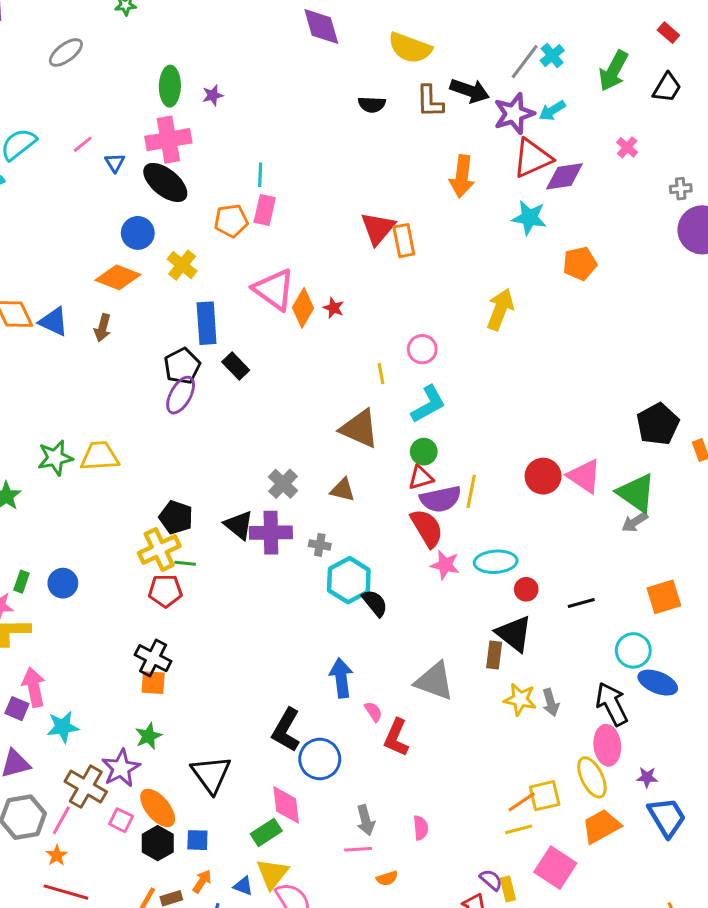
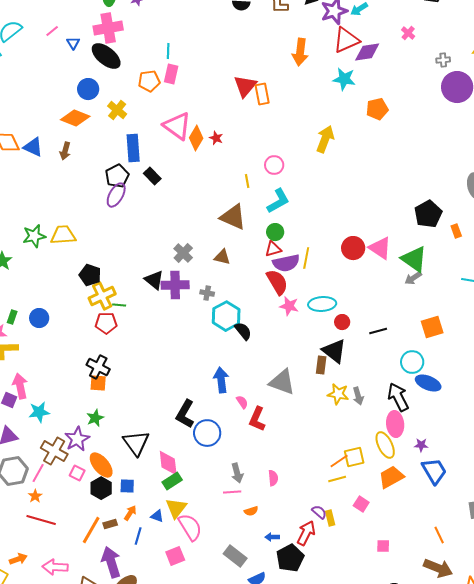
black pentagon: (176, 517) -> (90, 275), moved
pink diamond: (286, 805) -> (168, 463), moved
pink square: (555, 868) -> (361, 504), size x0.6

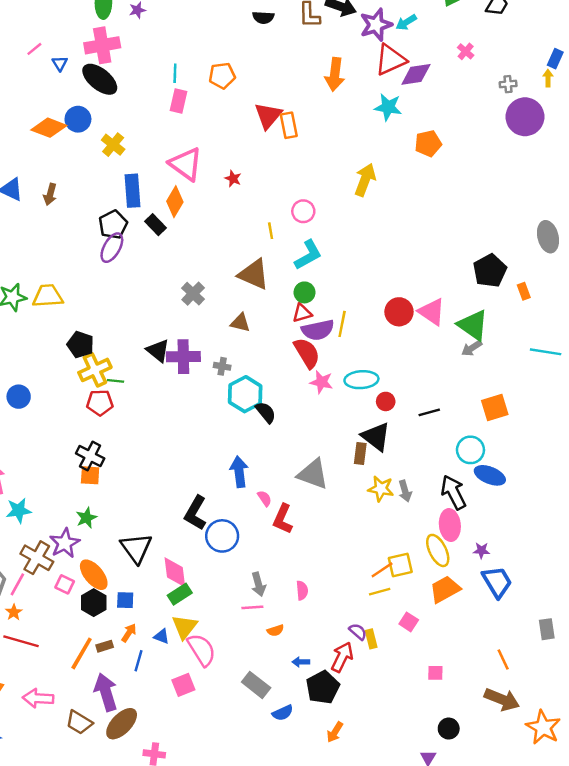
orange pentagon: (149, 81) -> (222, 76), moved
orange diamond: (75, 118) -> (49, 128), moved
orange diamond: (196, 138) -> (175, 202), moved
gray cross: (183, 253) -> (193, 294), moved

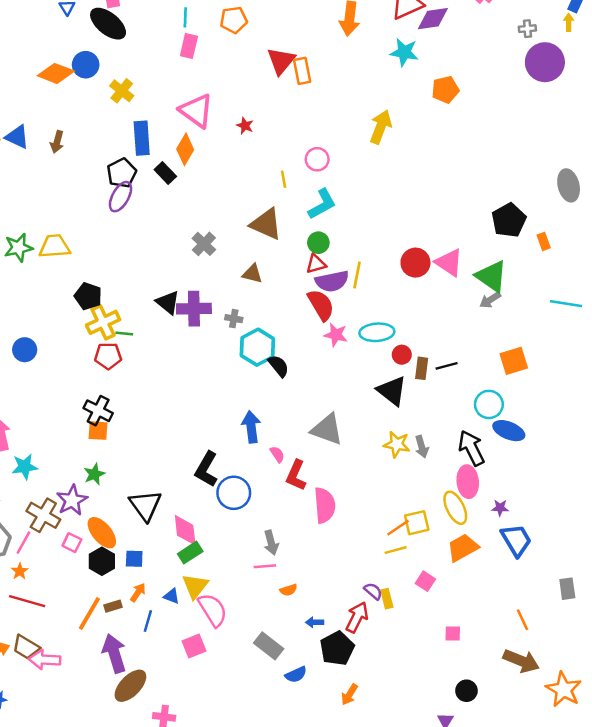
brown rectangle: (360, 454) -> (422, 368), moved
pink semicircle: (302, 590) -> (325, 505), moved, size x1.8
brown trapezoid: (79, 722) -> (26, 647), moved

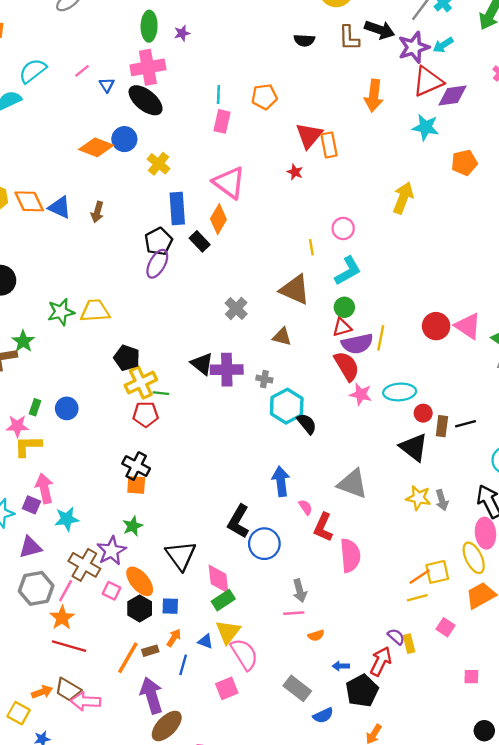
red star: (245, 126) -> (295, 172), moved
orange star: (20, 571) -> (62, 618), size x1.5

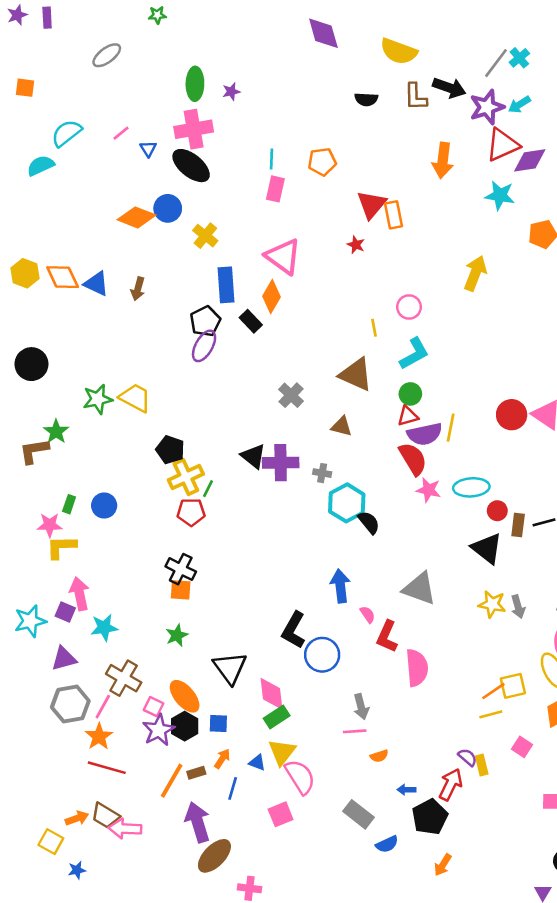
yellow trapezoid: (95, 311) -> (135, 398), turned 32
green line: (161, 393) -> (208, 489), turned -70
purple star: (111, 551) -> (159, 730), moved

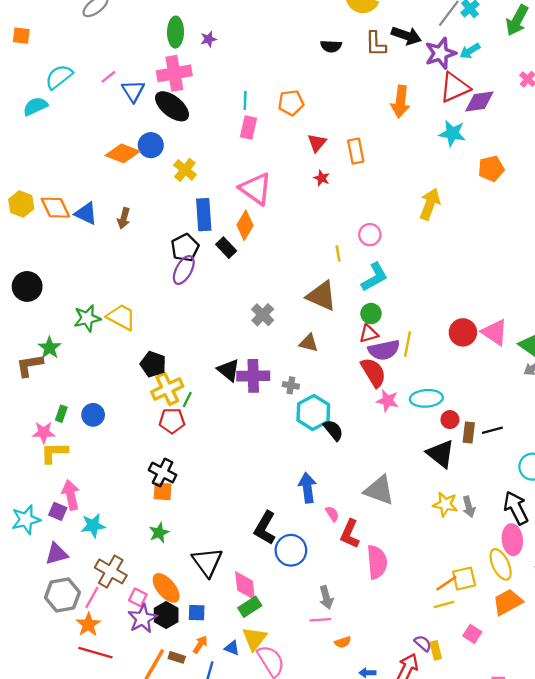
blue triangle: (148, 149) -> (133, 91), size x1.5
red triangle: (371, 204) -> (317, 143), moved, size x0.7
brown rectangle: (196, 773) -> (177, 657), turned 35

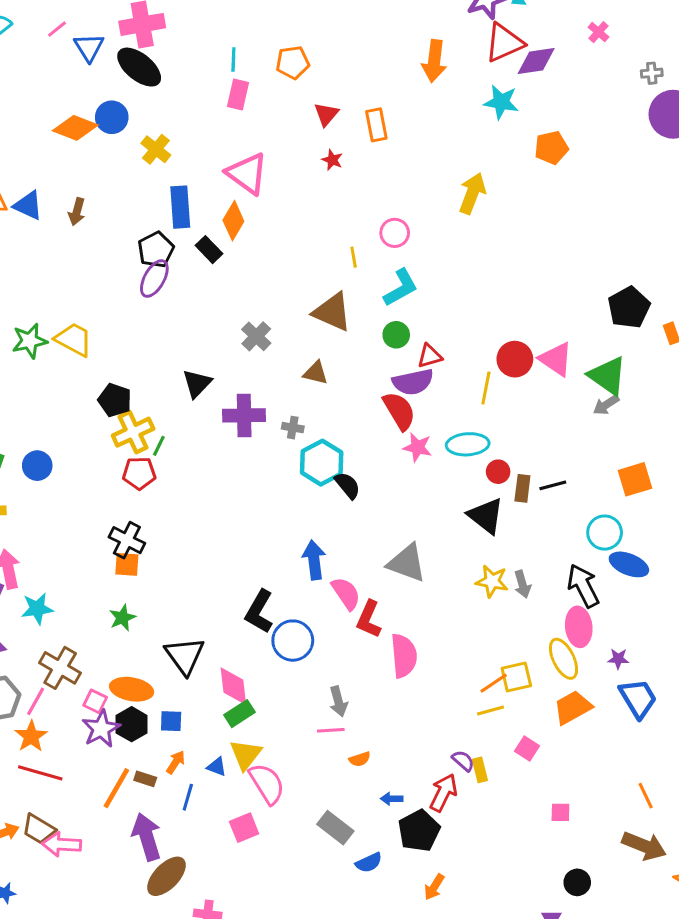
red triangle: (369, 334) -> (430, 356), moved
yellow line: (408, 344) -> (486, 388), moved
black triangle: (229, 370) -> (197, 383), moved, turned 35
pink semicircle: (332, 514) -> (346, 593), size x1.6
orange ellipse: (166, 588) -> (132, 689), turned -40

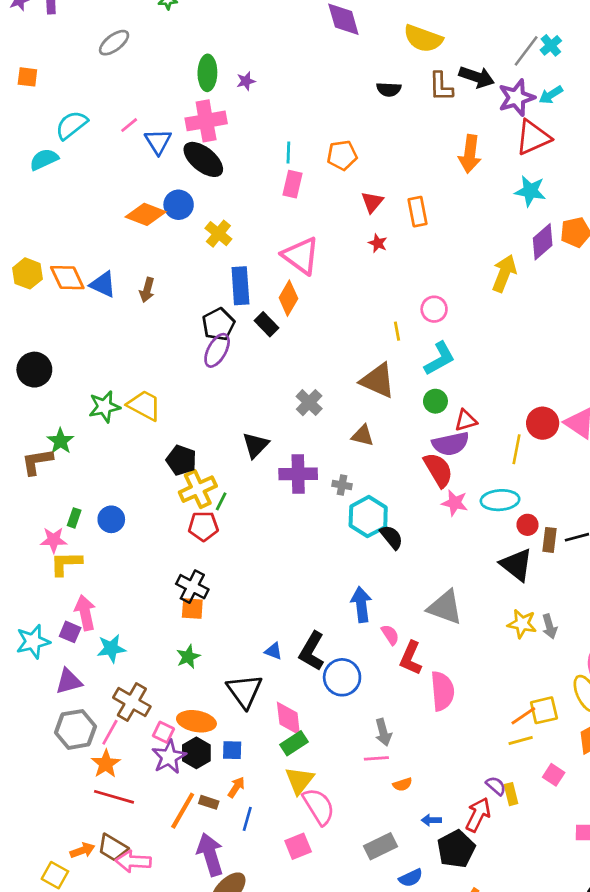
purple diamond: (536, 61) -> (543, 242), moved, turned -33
pink semicircle: (346, 593) -> (390, 635), size x0.7
blue triangle: (217, 767) -> (273, 651), moved
gray rectangle: (335, 828) -> (381, 846), turned -64

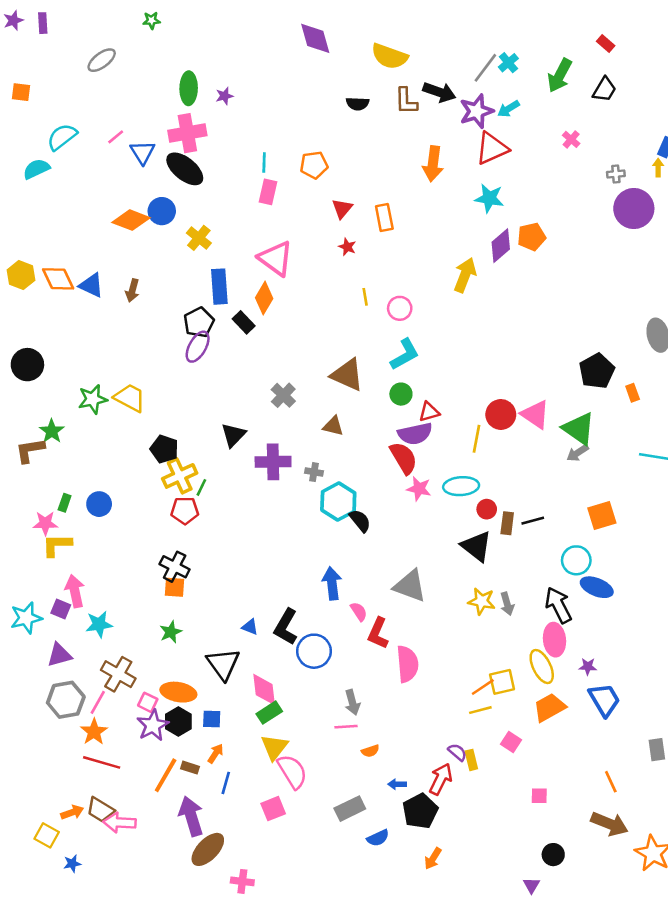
yellow line: (397, 331) -> (365, 297), moved

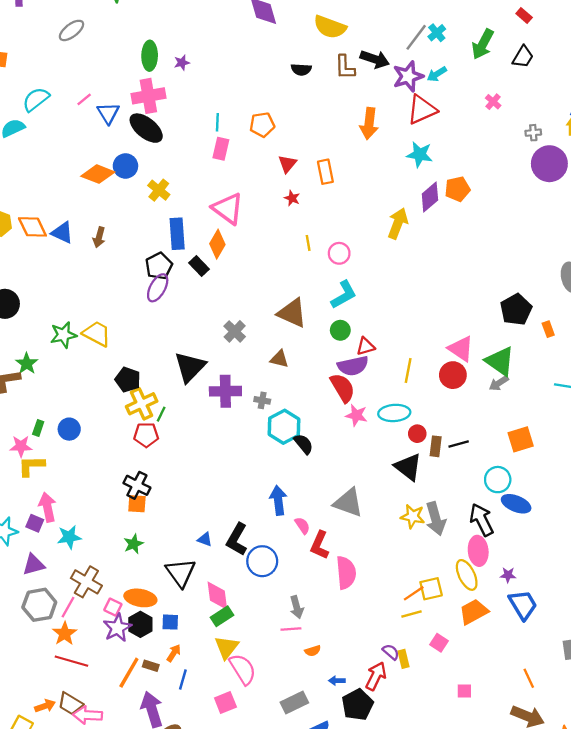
red circle: (501, 414) -> (453, 375), moved
black triangle: (233, 435) -> (190, 367), size x1.4
gray arrow: (507, 604) -> (436, 519), size x1.6

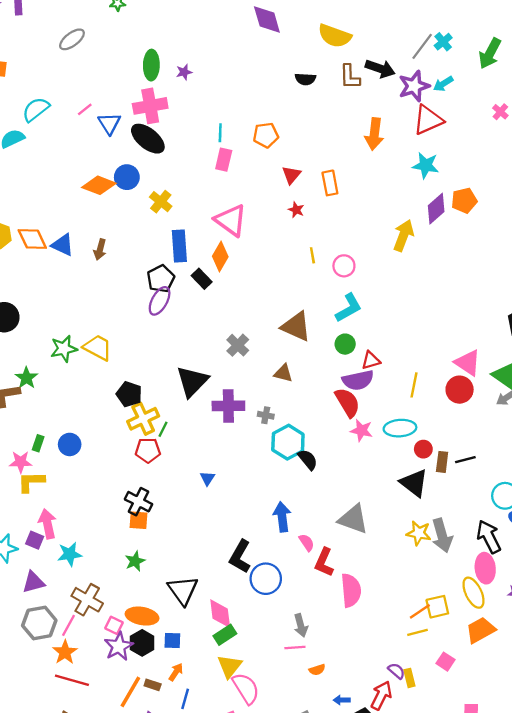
blue triangle: (205, 539) -> (207, 478), moved, turned 42

